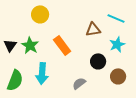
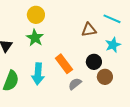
green star: (30, 45) -> (35, 38), moved
orange rectangle: (62, 45) -> (64, 64), moved
brown circle: (118, 76) -> (105, 77), moved

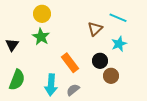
brown triangle: (89, 30) -> (95, 29), turned -35
cyan arrow: (38, 74) -> (51, 85), moved
gray semicircle: (75, 84) -> (73, 90), moved

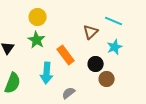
orange rectangle: (70, 63) -> (66, 55), moved
cyan arrow: (51, 85) -> (47, 73), moved

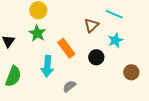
brown circle: (107, 79) -> (131, 72), moved

